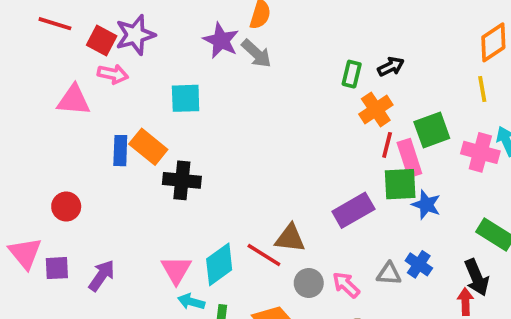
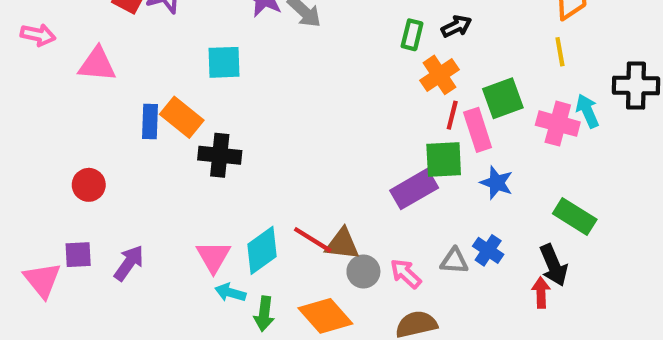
pink arrow: (113, 74) -> (38, 35), moved
green square: (400, 184) -> (444, 159), moved
brown triangle: (290, 238) -> (342, 244), moved
pink triangle: (25, 253) -> (42, 280), moved

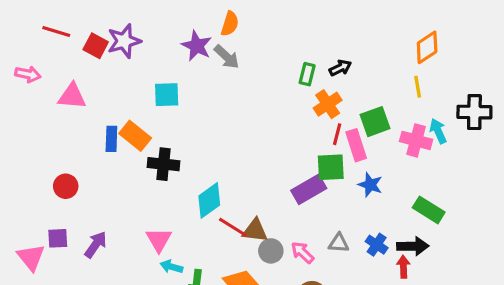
cyan diamond: (262, 250) -> (209, 200), moved
blue cross: (488, 250) -> (377, 245), moved
black arrow: (554, 265) -> (413, 246), turned -68

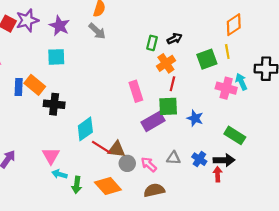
purple star: (197, 46) -> (59, 26), moved
green square: (375, 122) -> (207, 59), moved
pink rectangle: (356, 145) -> (136, 91), moved

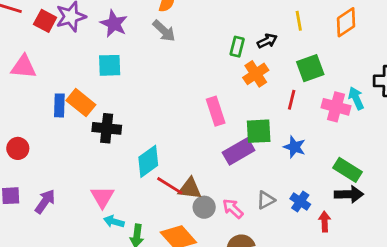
yellow line: (227, 52) -> (299, 21), moved
red line: (172, 84) -> (292, 100), moved
gray triangle: (173, 158) -> (266, 200), turned -32
black arrow: (224, 160) -> (349, 194), moved

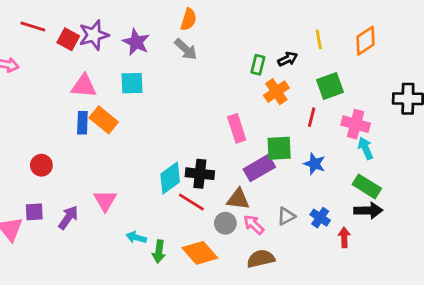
pink triangle: (24, 67) -> (84, 86), moved
cyan arrow: (356, 98) -> (365, 148), moved
black cross: (107, 128) -> (200, 174), moved
brown triangle: (190, 189) -> (238, 199), moved
pink triangle: (102, 197) -> (105, 201), moved

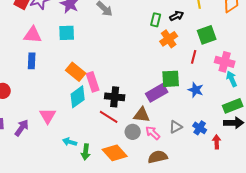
orange rectangle: (104, 120) -> (76, 72), moved
pink rectangle: (237, 128) -> (93, 82), moved
cyan diamond: (170, 178) -> (78, 97), moved
green rectangle: (367, 186) -> (233, 106), turned -54

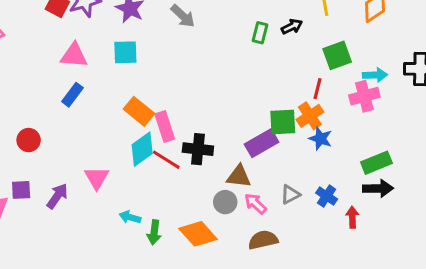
orange cross: (169, 39) -> (310, 116), moved
blue rectangle: (32, 61) -> (72, 95), turned 35
pink cross: (225, 62) -> (364, 96), turned -30
cyan arrow: (232, 79) -> (375, 75), moved, turned 112
red line: (109, 117) -> (166, 160), moved

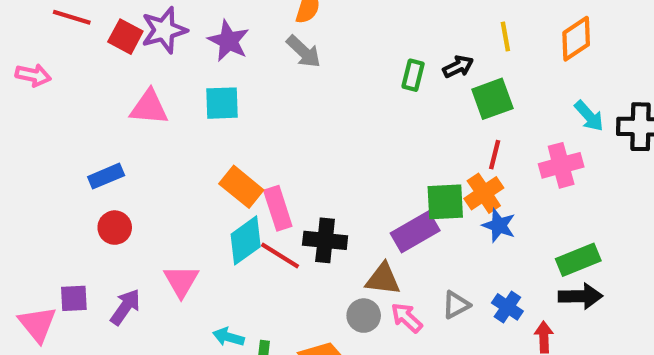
green square: (337, 55) -> (492, 99), moved
cyan arrow: (375, 75) -> (589, 116), moved, turned 50
blue rectangle: (72, 95) -> (106, 176), moved, turned 30
red circle: (29, 140) -> (115, 228), moved

